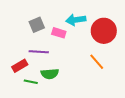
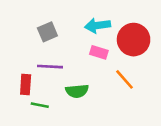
pink rectangle: (59, 33) -> (99, 52), moved
red rectangle: (20, 66) -> (26, 85), turned -56
green semicircle: (50, 74) -> (77, 91), moved

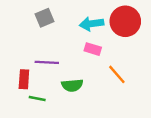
gray square: (47, 32) -> (44, 18), moved
red circle: (134, 40) -> (125, 21), moved

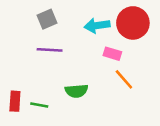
pink rectangle: (93, 49) -> (112, 54), moved
purple line: (47, 62) -> (50, 50), moved
red rectangle: (24, 79) -> (15, 101), moved

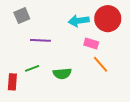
gray square: (47, 19) -> (22, 16), moved
green line: (39, 105) -> (32, 68), moved, turned -32

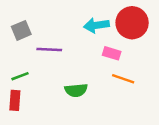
gray square: (22, 16) -> (21, 30), moved
orange line: (100, 64) -> (123, 79), turned -30
green line: (32, 68) -> (20, 76), moved

